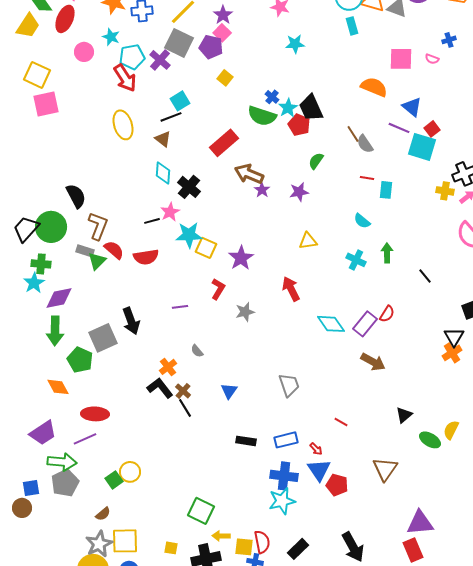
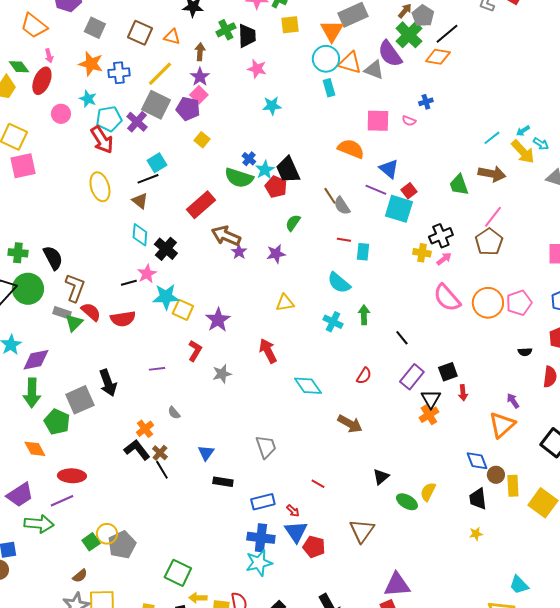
cyan semicircle: (362, 221) -> (339, 283), size x1.4
green cross: (41, 264) -> (18, 253), moved
purple rectangle: (365, 324) -> (412, 377), moved
black rectangle: (246, 441) -> (223, 482), moved
gray pentagon: (65, 483) -> (122, 545), moved

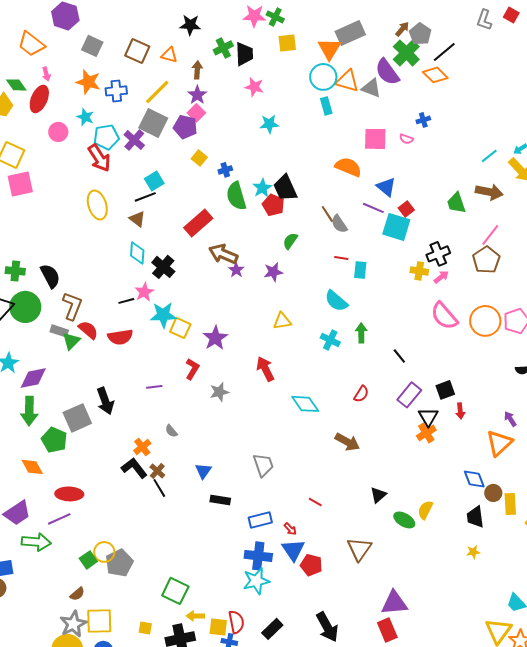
orange diamond: (438, 57) -> (435, 75), turned 35
blue cross: (249, 159) -> (225, 170), moved, turned 32
green semicircle: (239, 178) -> (236, 196), turned 56

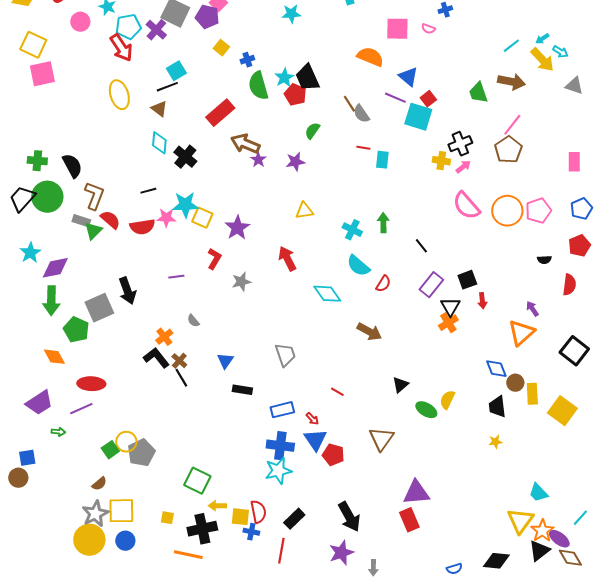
pink star: (144, 292) -> (166, 218), moved, turned 30
cyan semicircle: (336, 301) -> (358, 266), moved
green arrow: (36, 542) -> (58, 432), size x0.5

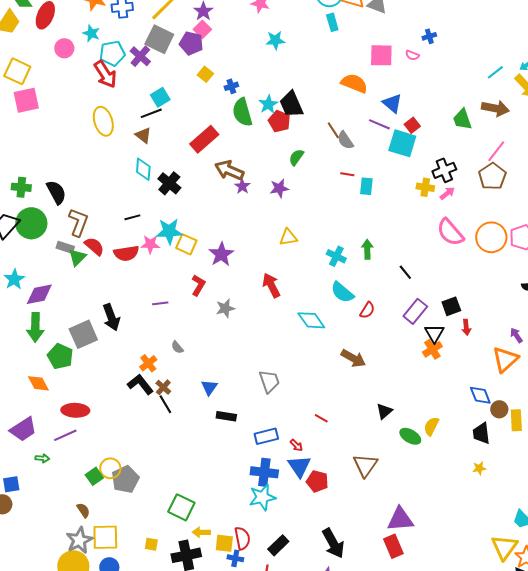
brown semicircle: (99, 484) -> (83, 510), turned -84

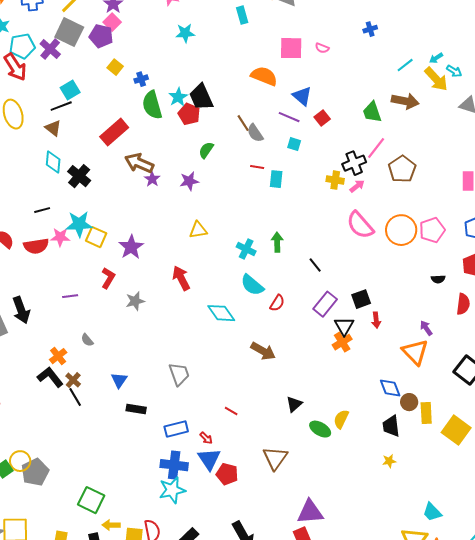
blue cross: (429, 36) -> (370, 29), moved
cyan square: (402, 143) -> (294, 144), moved, size x0.5
pink line: (496, 151) -> (376, 148), moved
orange triangle: (505, 359) -> (415, 352), turned -32

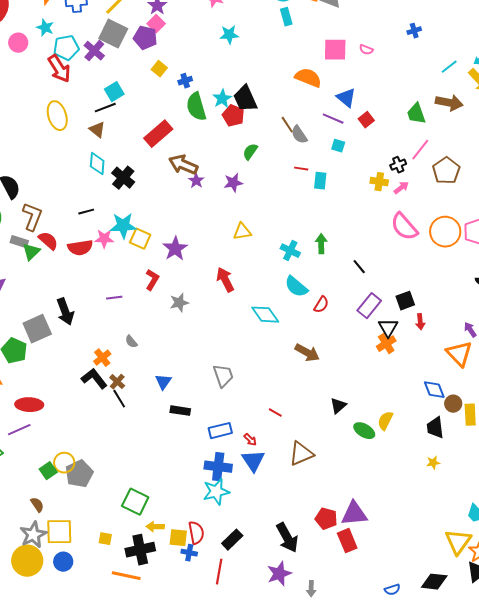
black cross: (354, 163) -> (398, 165), size x0.7
brown triangle: (275, 458) -> (301, 454), moved, turned 32
red pentagon: (227, 474) -> (326, 519), moved

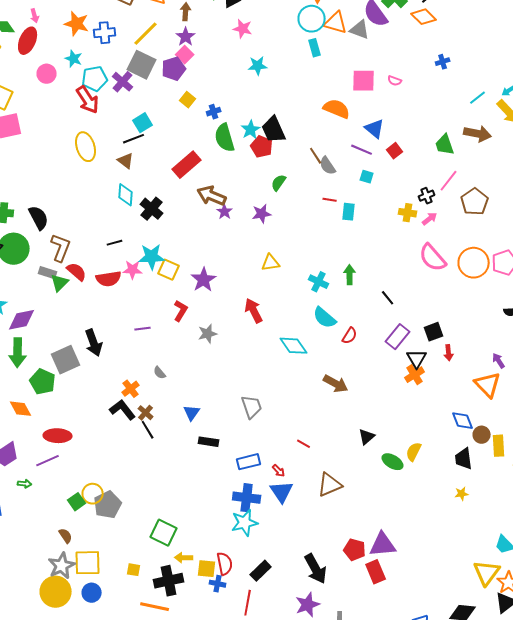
purple pentagon: (145, 38) -> (174, 69), turned -30

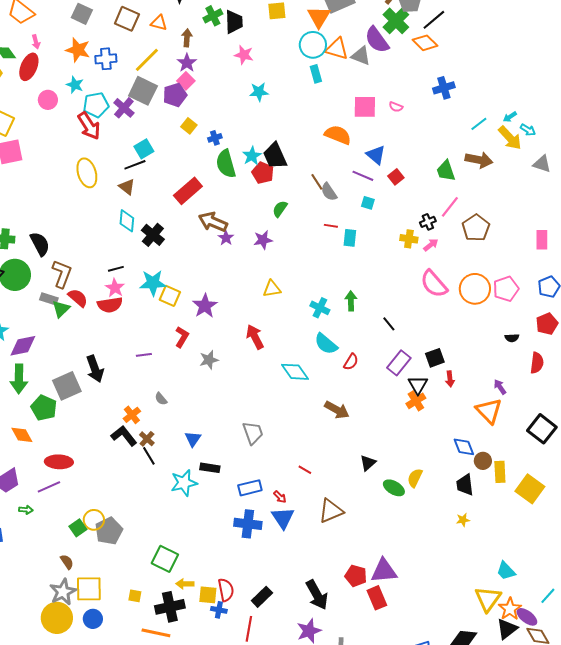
blue cross: (443, 62) -> (444, 88), size x1.5
pink star: (133, 270) -> (115, 288), moved, turned 30
cyan star: (245, 523) -> (184, 483), moved

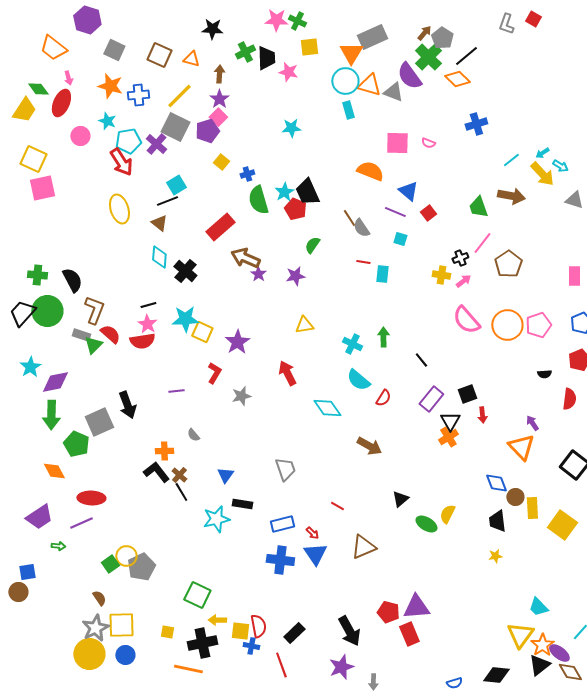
pink star: (244, 55) -> (288, 72), moved
orange cross: (132, 415) -> (164, 451), turned 36
red line: (249, 629) -> (281, 665), turned -30

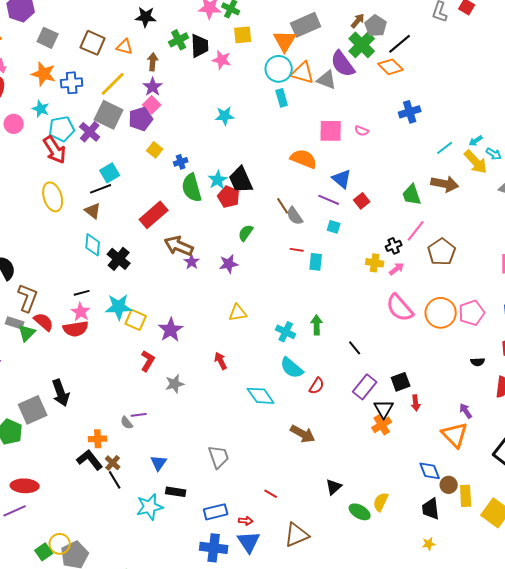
red arrow: (287, 373) -> (221, 361), size x0.7
purple line: (176, 391) -> (139, 415), moved
red arrow: (312, 533) -> (246, 521), turned -40

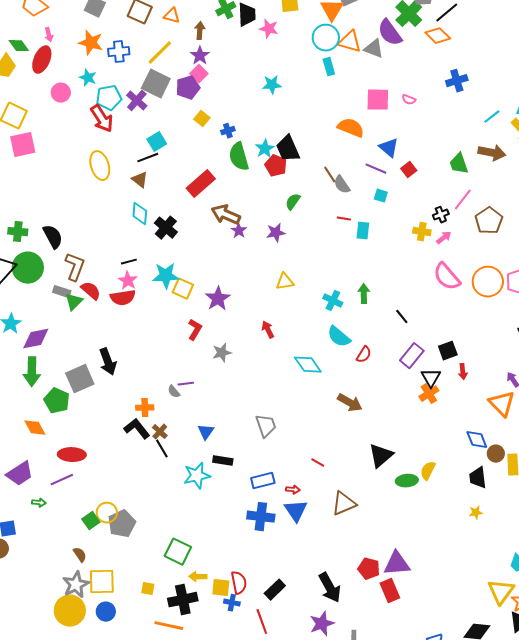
black triangle: (334, 487) -> (381, 456), size x1.5
green ellipse: (360, 512) -> (407, 481), turned -35

